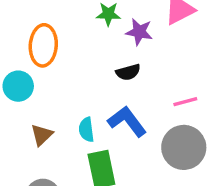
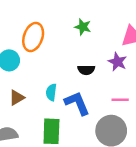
purple star: (139, 32) -> (117, 62), moved
cyan semicircle: (86, 130) -> (51, 92), moved

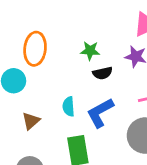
green star: (83, 27) -> (90, 51), moved
blue L-shape: (77, 103) -> (100, 113), turned -84

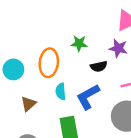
orange ellipse: (35, 49) -> (49, 63), moved
black semicircle: (103, 73) -> (99, 66), moved

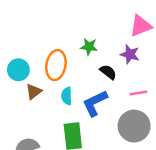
black semicircle: (99, 66) -> (108, 72), turned -133
brown triangle: (28, 104) -> (34, 92), moved

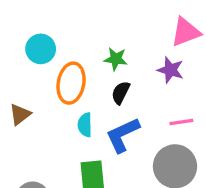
cyan circle: (18, 70) -> (41, 49), moved
black semicircle: (108, 72) -> (121, 93), moved, turned -102
brown triangle: (34, 92) -> (20, 114), moved

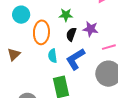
purple star: (170, 70) -> (91, 29), moved

